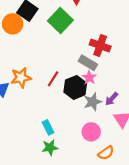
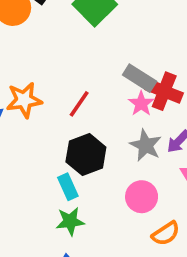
red cross: (100, 46) -> (164, 91), moved
black hexagon: (75, 87) -> (86, 155), moved
gray star: (93, 102) -> (146, 145), turned -30

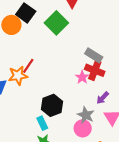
gray rectangle: (140, 78) -> (94, 55), moved
red line: (79, 104) -> (28, 66), moved
gray star: (146, 145) -> (86, 115), moved

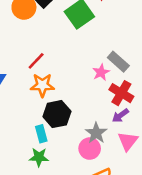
red cross: (95, 70) -> (121, 93), moved
orange star: (18, 76) -> (42, 85), moved
pink star: (82, 77) -> (101, 72), moved

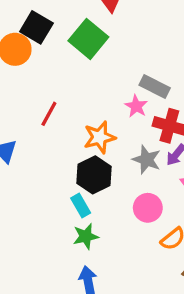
orange star: (42, 85) -> (100, 137), moved
gray star: (96, 133) -> (147, 160), moved

